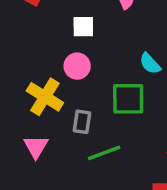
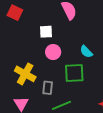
pink circle: (77, 66) -> (53, 52), moved

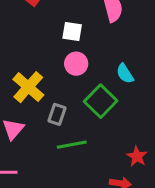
green square: (74, 73) -> (101, 101), turned 35

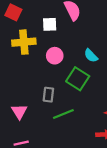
white square: (72, 32) -> (50, 24), moved
yellow cross: (28, 87) -> (24, 42), moved, turned -35

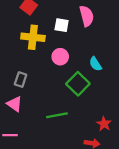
gray rectangle: (48, 95) -> (21, 80), moved
pink triangle: (19, 112) -> (15, 104), turned -35

